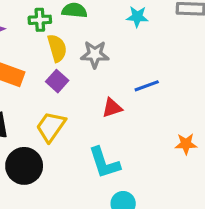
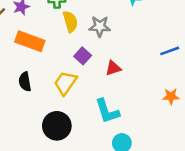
purple square: (57, 81) -> (83, 56), moved
blue line: (147, 86) -> (170, 51), moved
black circle: (24, 166) -> (57, 126), moved

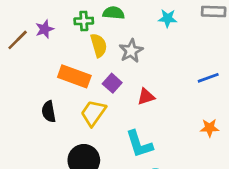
gray star: (100, 26) -> (131, 51), turned -30
orange rectangle: (30, 41) -> (74, 76), moved

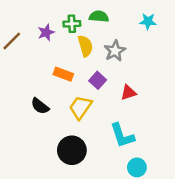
purple star: (45, 29) -> (46, 32), moved
orange rectangle: (74, 76) -> (63, 74), size x0.7
black semicircle: (49, 112) -> (40, 106), turned -42

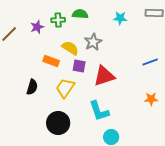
yellow semicircle: (85, 46) -> (70, 48), moved, turned -42
purple square: (98, 80) -> (79, 66), turned -32
red triangle: (128, 93) -> (104, 76), size x1.6
black semicircle: (40, 106) -> (32, 87), turned -112

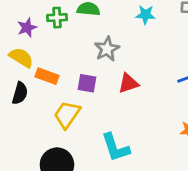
yellow semicircle: (70, 48) -> (21, 58), moved
red triangle: (104, 76) -> (128, 83), moved, size x0.7
black semicircle: (32, 87) -> (20, 93), moved

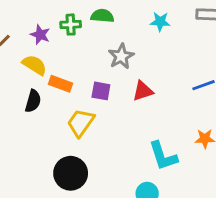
purple star: (27, 28) -> (40, 35), turned -30
cyan L-shape: (116, 147) -> (163, 156), moved

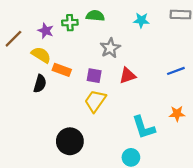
yellow trapezoid: (81, 123) -> (95, 101), moved

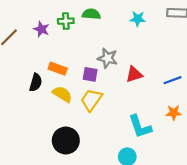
gray star: (110, 48) -> (108, 58), moved, turned -30
yellow semicircle: (41, 55) -> (62, 94), moved
blue line: (176, 71) -> (172, 80), moved
red triangle: (127, 76) -> (134, 74), moved

